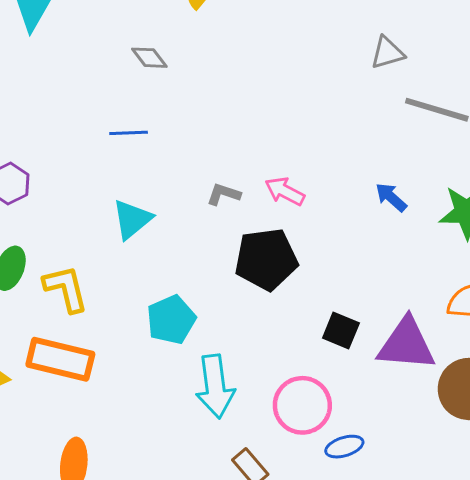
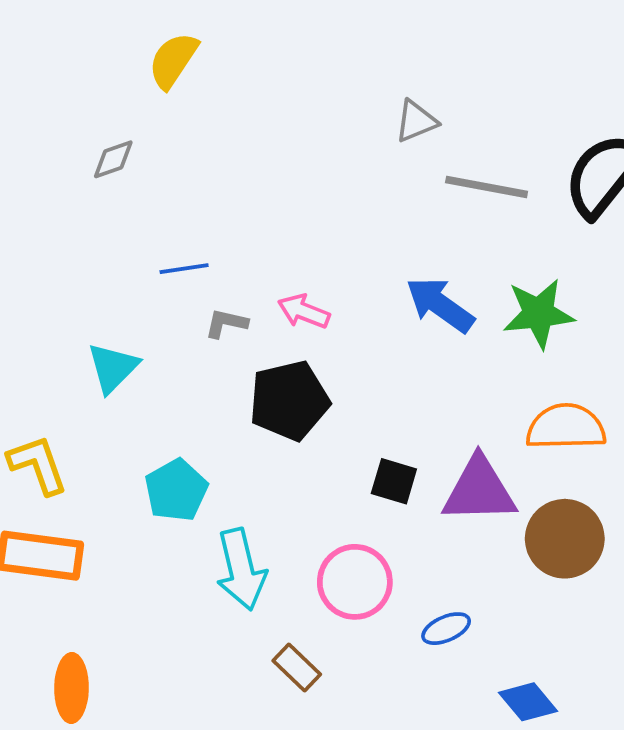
gray diamond: (149, 58) -> (113, 159), turned -66
blue line: (129, 133) -> (184, 269), moved
blue arrow: (391, 197) -> (440, 305), size x1.6
blue ellipse: (344, 447) -> (446, 629), moved

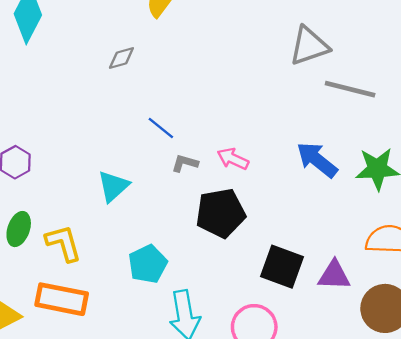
gray triangle: (416, 121) -> (309, 46), size x1.5
blue line: (184, 269) -> (161, 128), turned 44
black square: (394, 481) -> (282, 267), size x1.5
purple triangle: (479, 490) -> (334, 275), size x0.7

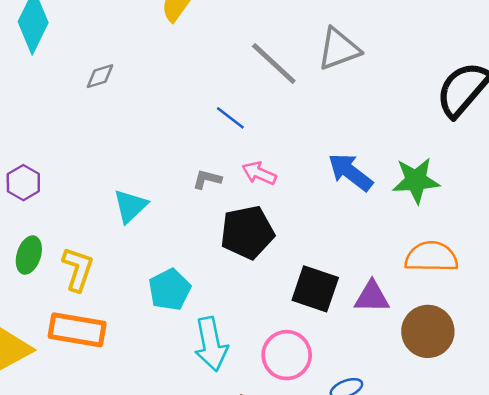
gray diamond: (121, 58) -> (100, 76), moved
gray line: (350, 89) -> (274, 64), moved, turned 30
blue line: (161, 128) -> (230, 118), moved
yellow L-shape: (63, 243) -> (78, 269), turned 36

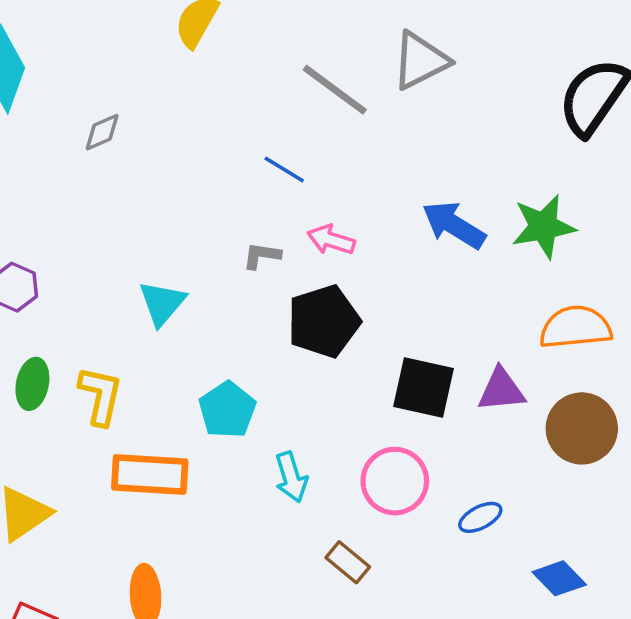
orange rectangle: (77, 330) -> (150, 475), moved
cyan arrow: (211, 344) -> (291, 477), size x0.7

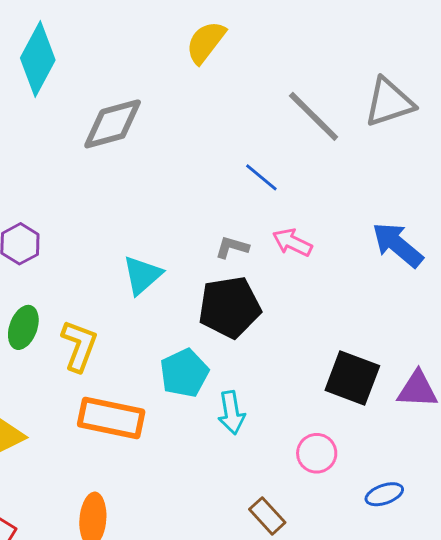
gray diamond: (102, 132) -> (113, 124), size x1.8
black pentagon: (324, 321) -> (230, 307), moved
cyan arrow: (291, 477) -> (232, 413), moved
pink circle: (395, 481) -> (317, 453), size x0.7

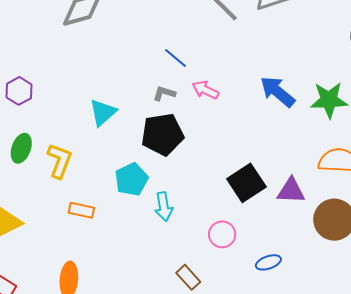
blue line: (261, 177) -> (175, 58), moved
black square: (352, 378) -> (246, 183), turned 36
orange rectangle: (111, 418) -> (81, 210), size x0.6

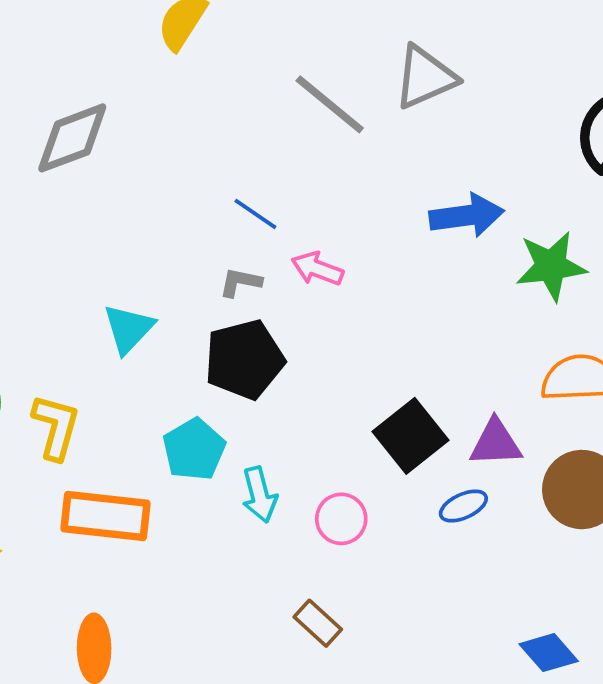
blue arrow: (277, 92) -> (467, 216), moved, turned 138
orange rectangle: (81, 210) -> (105, 516), size x1.8
pink circle: (222, 234) -> (341, 519), moved
blue ellipse: (268, 262) -> (463, 506), moved

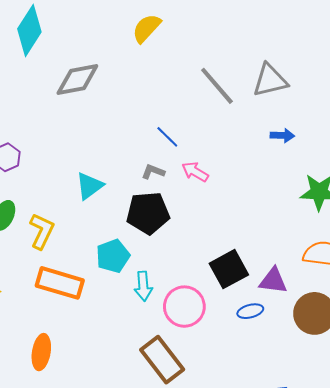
blue arrow: (467, 216) -> (282, 135), moved, size x0.6
pink circle: (341, 519) -> (184, 307), size x1.5
brown rectangle: (318, 623) -> (162, 360), size x1.8

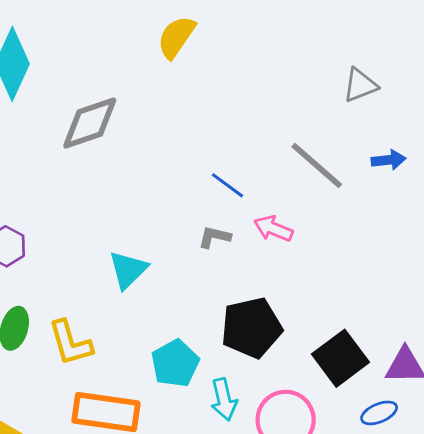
gray triangle: (270, 80) -> (360, 85), size x0.7
gray line: (217, 86) -> (317, 166), moved
black pentagon: (148, 213) -> (251, 328), moved
yellow L-shape: (42, 231) -> (70, 343), turned 147

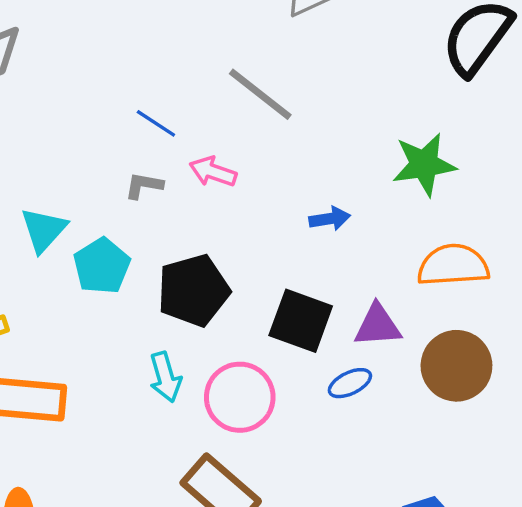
blue arrow: (389, 160) -> (330, 219), moved
black square: (340, 358) -> (301, 321), turned -30
cyan pentagon: (175, 363) -> (102, 266), moved

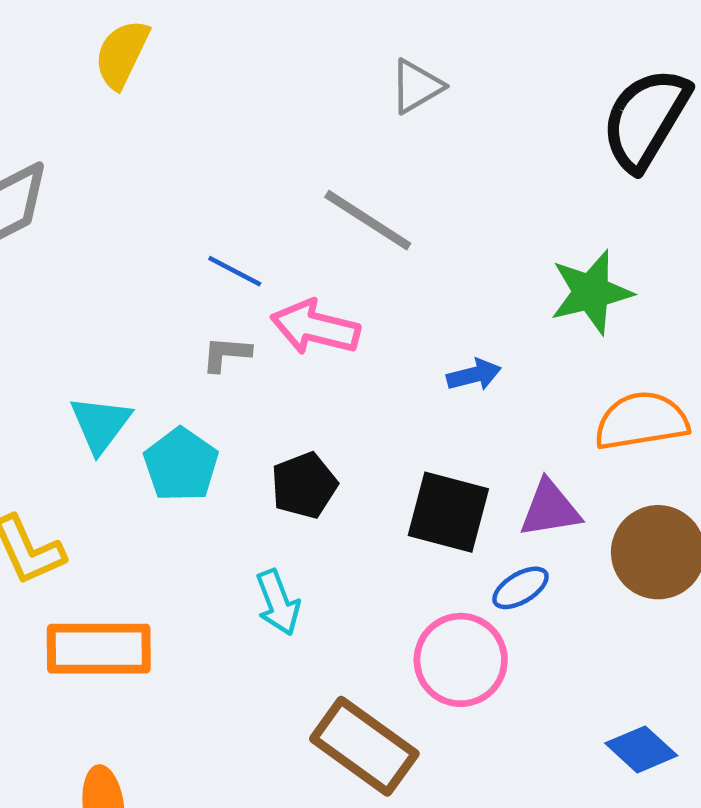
pink arrow: (213, 172) -> (315, 327), size x1.4
black pentagon: (193, 290) -> (304, 485), size x0.7
pink circle: (240, 397) -> (461, 660), moved

